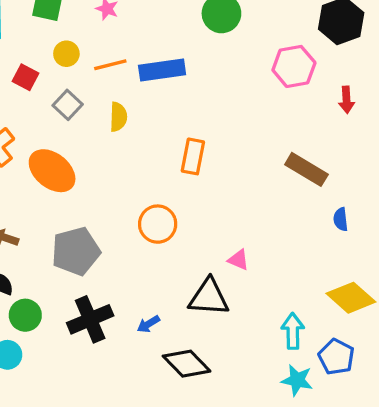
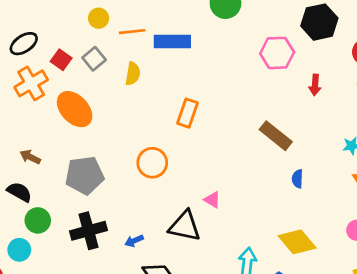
red square: (26, 77) -> (61, 60), moved

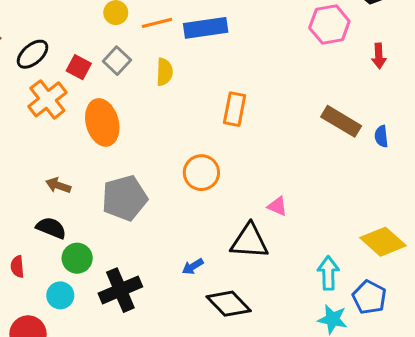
orange ellipse: (75, 109) -> (102, 122), turned 36
blue semicircle: (297, 179) -> (381, 136), moved
black cross: (89, 231) -> (120, 290), moved

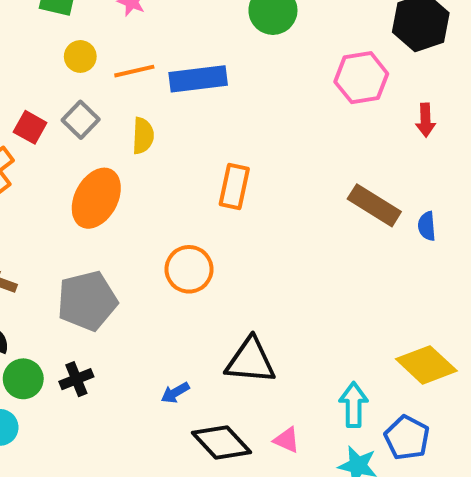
orange ellipse: (102, 122) -> (96, 198), moved, turned 42
pink triangle: (277, 206) -> (287, 440), moved
black cross: (120, 290) -> (76, 379), moved, size x0.6

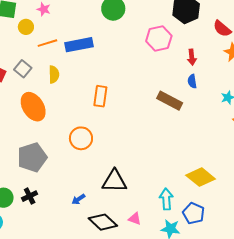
yellow circle: (80, 56) -> (26, 27), moved
orange ellipse: (96, 198) -> (33, 107), turned -56
blue semicircle: (427, 226) -> (192, 81), moved

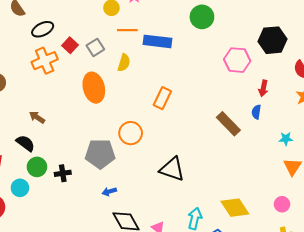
gray pentagon: (32, 157) -> (100, 154), moved
black triangle: (114, 181) -> (172, 169), moved

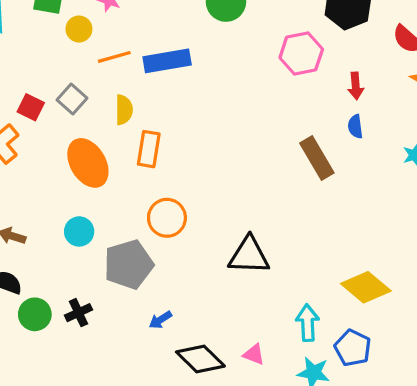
orange rectangle: (162, 98) -> (149, 149), moved
brown rectangle: (228, 124) -> (317, 158), turned 30
cyan circle: (20, 188) -> (79, 231), moved

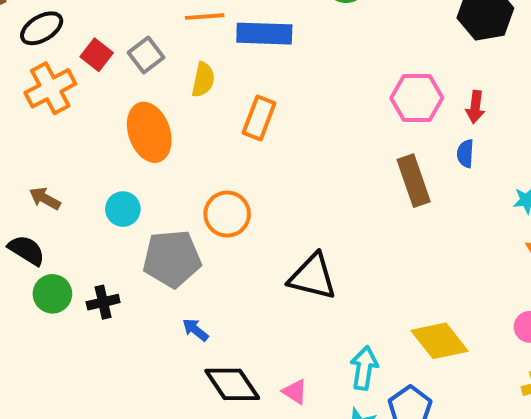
pink hexagon: (301, 54) -> (417, 98), moved
orange rectangle: (149, 149) -> (259, 118), moved
blue arrow: (160, 320) -> (195, 330), turned 60

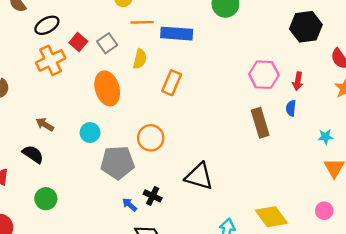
green circle: (52, 294) -> (46, 199), moved
black cross: (103, 302) -> (153, 196), moved, turned 36

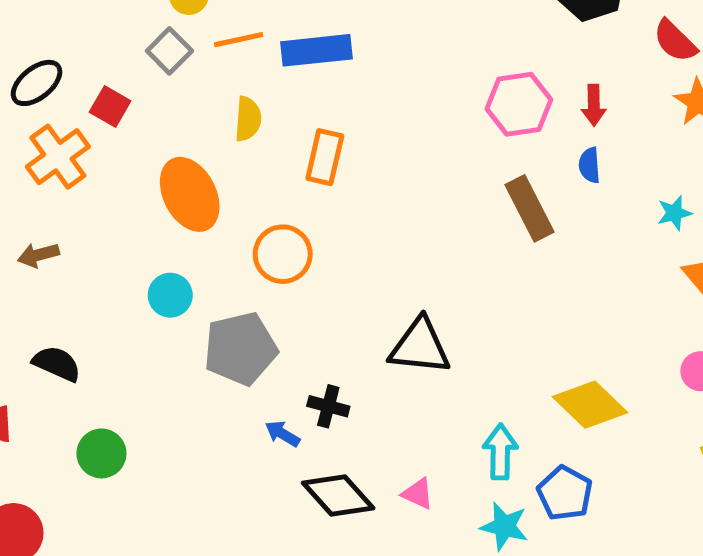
gray square: (107, 43) -> (169, 51), moved
brown arrow: (45, 124) -> (38, 255), moved, turned -36
orange circle: (151, 138) -> (283, 254), moved

